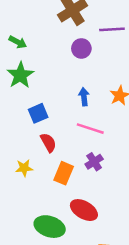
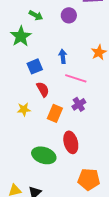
green arrow: (18, 42) -> (36, 15), moved
blue arrow: (84, 97) -> (63, 56), moved
red ellipse: (84, 210) -> (71, 142), turned 45

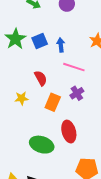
green star: (21, 36) -> (15, 39), moved
blue square: (35, 66) -> (40, 41), moved

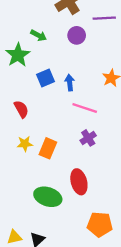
green star: (15, 39) -> (18, 55), moved
red semicircle: (41, 78) -> (21, 109), moved
orange rectangle: (53, 102) -> (48, 148), moved

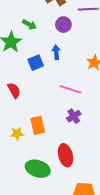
blue arrow: (70, 83) -> (56, 52), moved
yellow star: (25, 144) -> (17, 134), moved
orange rectangle: (48, 148) -> (38, 125), turned -36

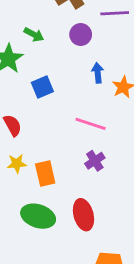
blue arrow: (56, 52) -> (98, 73), moved
yellow star: (17, 134) -> (17, 164), moved
green ellipse: (38, 169) -> (38, 216), moved

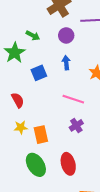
blue arrow: (98, 73) -> (66, 63), moved
green ellipse: (38, 216) -> (36, 165), turned 40

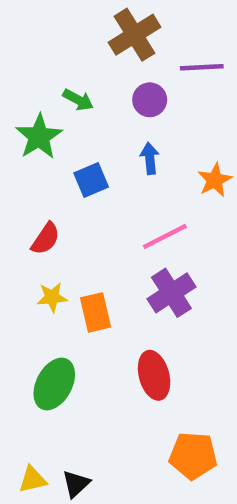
pink line: (73, 99) -> (165, 236), turned -45
red semicircle: (18, 100) -> (46, 239), turned 63
purple cross: (76, 125) -> (171, 293), size x1.5
green ellipse: (36, 165) -> (54, 384), moved, turned 60

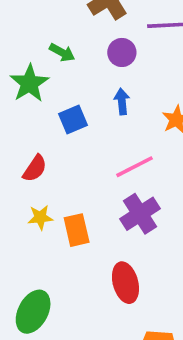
green ellipse: (54, 384) -> (33, 312), moved

